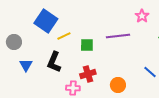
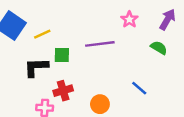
yellow line: (64, 36) -> (42, 34), moved
black L-shape: (54, 62) -> (36, 67), moved, turned 65

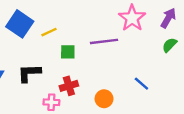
pink star: (129, 19) -> (132, 18), size x1.6
green semicircle: (159, 48) -> (169, 45), moved, turned -77
black L-shape: (36, 67) -> (29, 73), moved

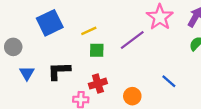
blue square: (20, 24) -> (50, 23), turned 30
yellow line: (49, 32) -> (89, 31), moved
purple line: (104, 41) -> (132, 40), turned -30

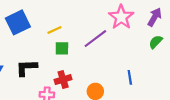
blue line: (169, 81) -> (130, 77), turned 40

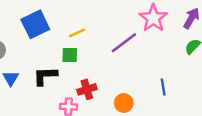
green square: (62, 48) -> (70, 55), moved

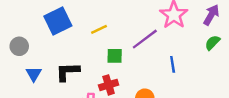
green square: (70, 55) -> (115, 56), moved
blue line: (163, 87) -> (173, 64), moved

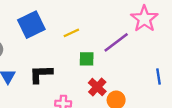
blue line: (173, 64) -> (158, 76), moved
red cross: (109, 85) -> (97, 87), moved, turned -30

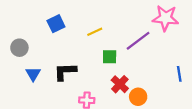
pink star: (144, 19) -> (165, 18), turned -30
blue square: (31, 25) -> (56, 24), size x0.7

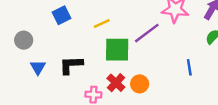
green square: (110, 57) -> (117, 50), size x1.6
red cross: (120, 84) -> (116, 83), moved
orange circle: (138, 97) -> (140, 84), moved

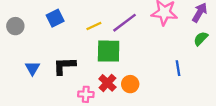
purple line: (147, 33) -> (125, 23), moved
gray circle: (24, 40) -> (15, 26), moved

